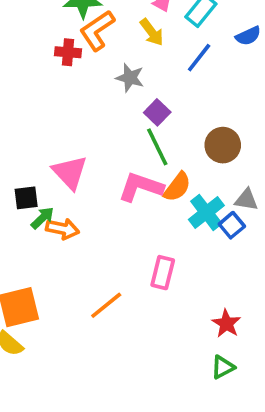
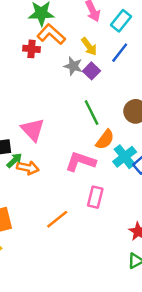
orange L-shape: (97, 30) -> (51, 34), turned 76
yellow arrow: (152, 32) -> (89, 46), moved
purple square: (157, 112) -> (92, 71), moved
pink L-shape: (141, 187) -> (81, 162), moved

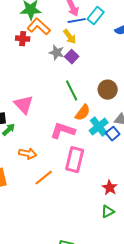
blue line: (120, 53) -> (77, 21), moved, turned 42
orange arrow: (28, 168) -> (28, 154), moved
pink rectangle: (95, 197) -> (75, 160), size x1.4

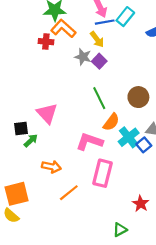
green triangle: (108, 212) -> (120, 230), moved

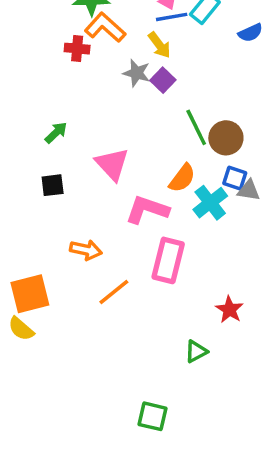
green line: (99, 98) -> (196, 127), moved
pink triangle: (47, 113) -> (112, 164), moved
black square: (21, 129) -> (53, 185), moved
green arrow: (31, 141) -> (56, 133), moved
blue square: (144, 145) -> (235, 178), moved, turned -32

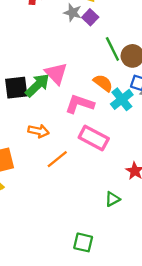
green arrow: (56, 133) -> (37, 85), moved, size x1.6
orange semicircle: (182, 178) -> (103, 83), turned -90
black square: (53, 185) -> (16, 88), size x1.5
pink rectangle: (168, 260) -> (94, 138), turned -76

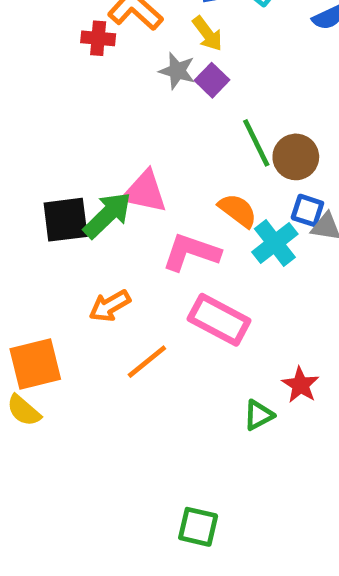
pink triangle: (56, 74) -> (145, 192), turned -35
orange arrow: (39, 131) -> (110, 306), turned 138
green triangle: (112, 199) -> (259, 415), moved

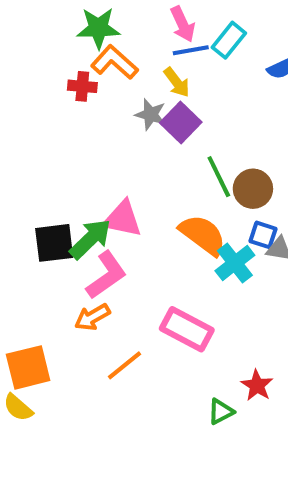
purple square: (212, 80) -> (181, 122), size x1.4
orange semicircle: (238, 210) -> (203, 235), size x1.4
pink L-shape: (191, 252) -> (106, 275), moved, turned 126

